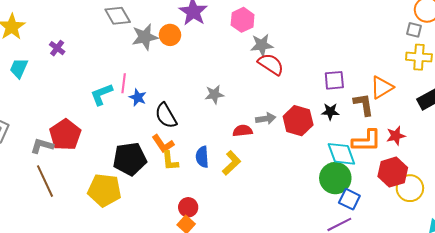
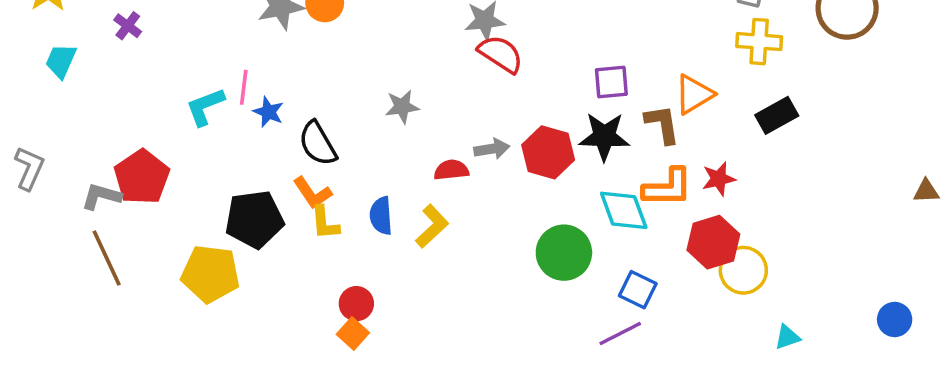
black star: (330, 112) -> (604, 137), size x1.6
green circle: (335, 178) -> (564, 253), moved

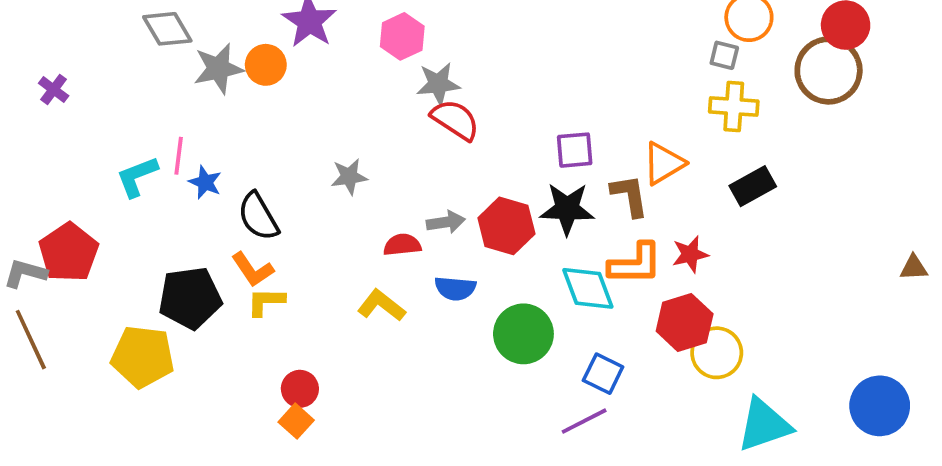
blue semicircle: (381, 216) -> (455, 288), moved, turned -81
yellow L-shape: (325, 223) -> (266, 302), turned 96
yellow L-shape: (432, 226) -> (381, 305), turned -99
blue circle: (895, 319) -> (880, 406), size x1.6
cyan triangle: (787, 337) -> (764, 425), size x2.0

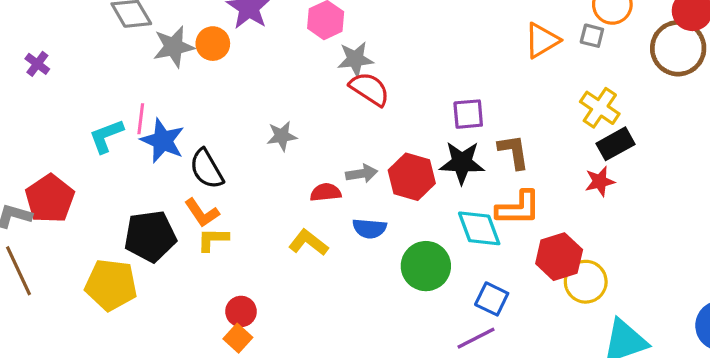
yellow cross: (734, 107) -> (600, 108), moved, turned 30
orange triangle: (664, 163) -> (542, 40), moved
blue star: (205, 182) -> (163, 141), size x1.6
red star: (690, 254) -> (600, 181), moved

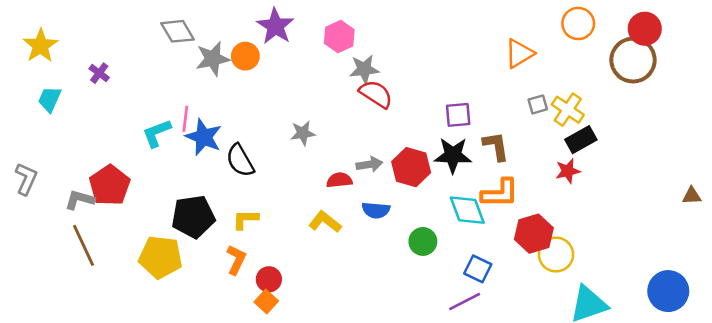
gray square: (592, 36) -> (538, 104), moved, turned -30
orange L-shape: (202, 213) -> (236, 260), moved, turned -120
green circle: (426, 266) -> (423, 241), size x0.7

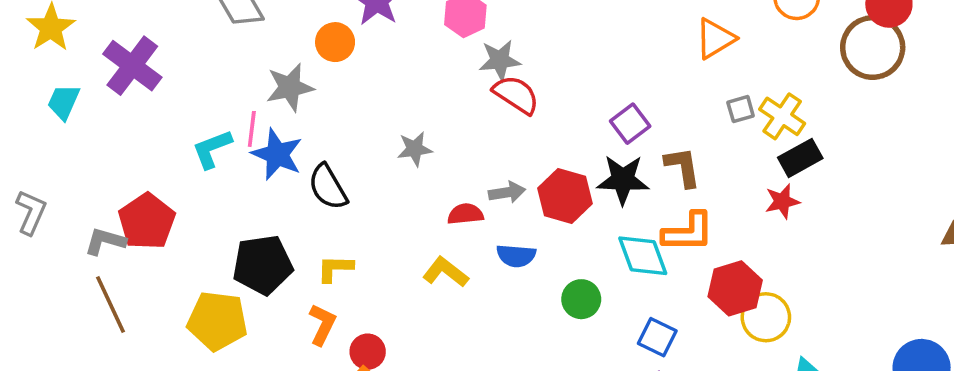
gray star: (213, 59) -> (290, 87), moved
purple cross: (99, 73) -> (132, 66), size x2.0
purple square: (458, 115) -> (630, 124), turned -32

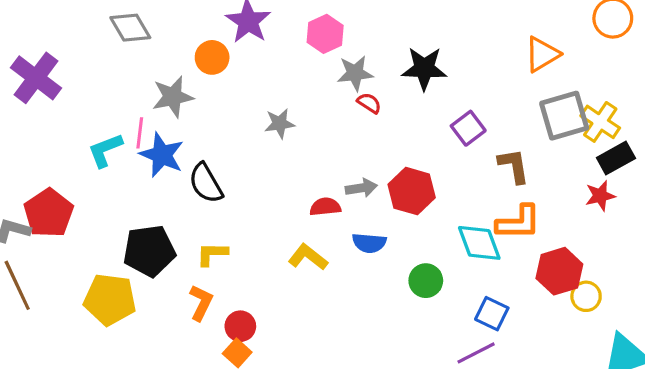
red semicircle: (516, 95) -> (369, 103), size x0.6
gray square: (741, 109) -> (564, 116), size x2.0
gray star: (415, 149) -> (280, 123), moved
black star: (623, 180) -> (424, 68), moved
yellow circle: (766, 317) -> (586, 296), size x0.7

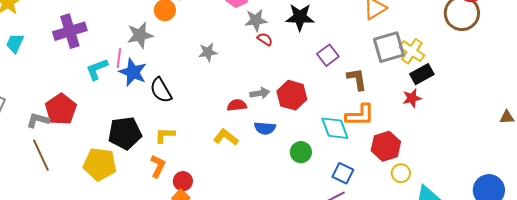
purple cross: (36, 78) -> (70, 31), moved, turned 36
yellow circle: (586, 296) -> (401, 173), moved

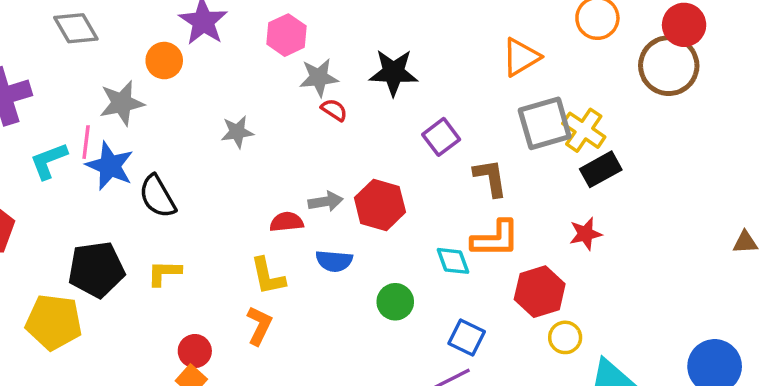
red star: (412, 98) -> (586, 234), moved
cyan diamond: (335, 128) -> (453, 261), size x0.7
yellow L-shape: (226, 137) -> (268, 276), turned -140
orange L-shape: (158, 166) -> (259, 326), moved

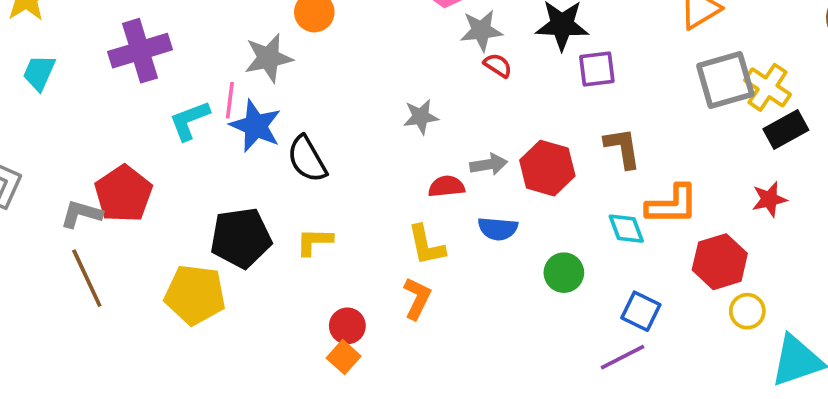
gray star: (237, 132) -> (421, 117), moved
purple square: (441, 137) -> (597, 69), moved, turned 30
brown L-shape: (490, 178) -> (623, 148), moved

